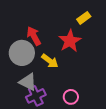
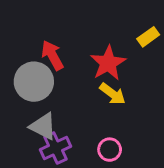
yellow rectangle: (84, 18) -> (148, 37), moved
yellow arrow: (50, 61) -> (113, 94), moved

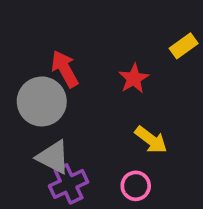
red star: (108, 63) -> (134, 78), size x0.7
yellow arrow: (113, 94) -> (151, 140), moved

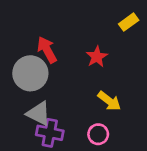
yellow rectangle: (184, 46) -> (129, 22), moved
purple cross: (69, 184) -> (50, 133), turned 36

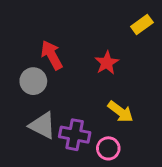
gray circle: (30, 73) -> (33, 81), size x0.7
purple cross: (50, 133) -> (75, 135), moved

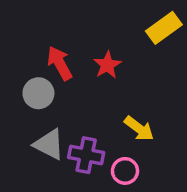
yellow rectangle: (142, 24) -> (164, 28), size x1.4
red star: (107, 63) -> (107, 65), moved

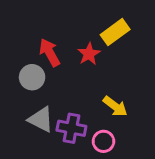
yellow rectangle: (164, 28) -> (115, 32), moved

